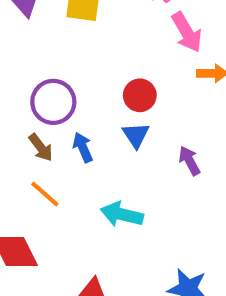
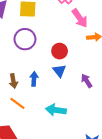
purple circle: (53, 102) -> (25, 39), moved
blue arrow: (83, 147) -> (34, 79), turned 32
brown arrow: (41, 148) -> (13, 81), turned 32

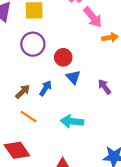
red circle: (60, 51) -> (63, 57), moved
blue arrow: (34, 79) -> (45, 88), turned 32
brown arrow: (13, 81) -> (23, 92), turned -120

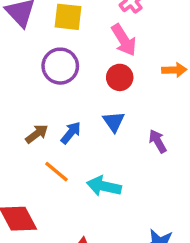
pink arrow: (93, 17) -> (124, 40), moved
red circle: (63, 57) -> (120, 77), moved
orange line: (29, 117) -> (57, 172), moved

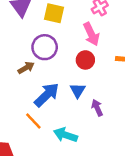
blue arrow: (71, 133) -> (47, 95), size x1.6
brown arrow: (37, 134) -> (26, 68), moved
purple arrow: (158, 141) -> (97, 108), moved

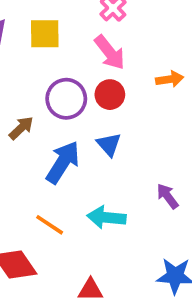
purple circle: (45, 47) -> (66, 99), moved
purple arrow: (97, 108) -> (168, 196), moved
orange line: (33, 121) -> (50, 225), moved

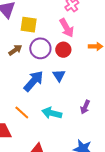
yellow square: (45, 34) -> (29, 25), moved
brown arrow: (21, 128) -> (15, 50), moved
purple arrow: (168, 196) -> (85, 107), turned -128

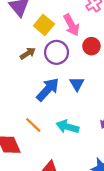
yellow square: (29, 25) -> (44, 25), turned 30
pink arrow: (67, 28) -> (71, 25), moved
red circle: (63, 50) -> (91, 46), moved

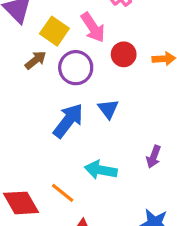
brown arrow: (28, 53) -> (36, 60), moved
orange line: (33, 125) -> (63, 193), moved

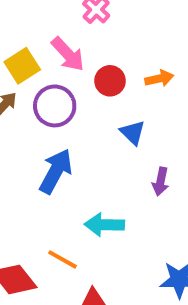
yellow square: (54, 31) -> (22, 66), turned 32
blue triangle: (108, 109) -> (133, 133), moved
purple arrow: (154, 157) -> (161, 182), moved

